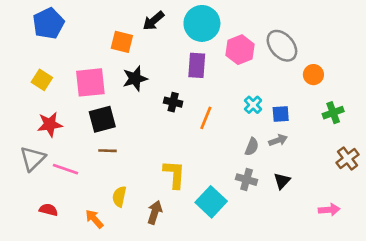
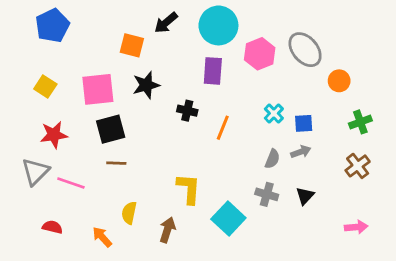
brown cross: (348, 159) -> (358, 166), moved

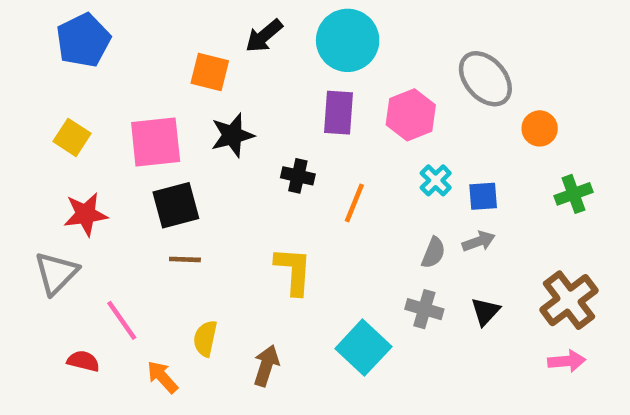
pink hexagon: (260, 54) -> (411, 115), moved
brown cross: (358, 166) -> (569, 300), moved, size x1.4
pink line: (71, 183) -> (122, 320), moved, turned 36
yellow L-shape: (189, 189) -> (293, 271), moved

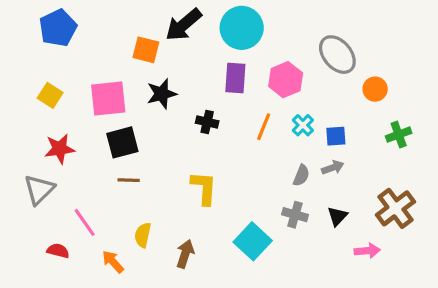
black arrow: (264, 36) -> (184, 25), size x1.4
orange line: (354, 203) -> (264, 127), moved
pink arrow: (567, 361) -> (367, 251), moved

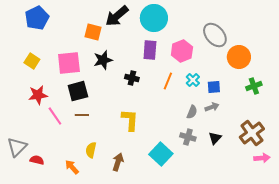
orange circle: (375, 89) -> (239, 57), size x1.5
gray triangle: (39, 190) -> (17, 147), moved
pink line: (85, 222) -> (55, 116), moved
pink arrow: (367, 251) -> (262, 158), moved

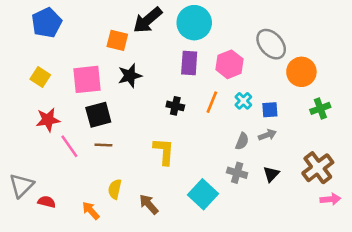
black cross: (132, 78) -> (175, 106), moved
brown arrow: (118, 162) -> (149, 204), turned -60

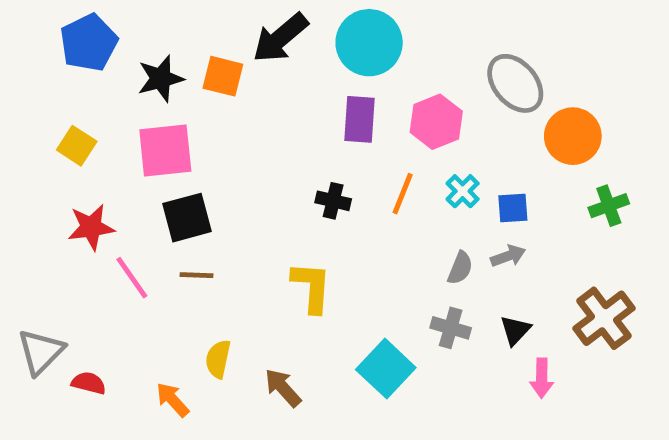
black star: (130, 76) -> (161, 79), moved
pink arrow: (330, 199) -> (542, 378), moved, turned 96

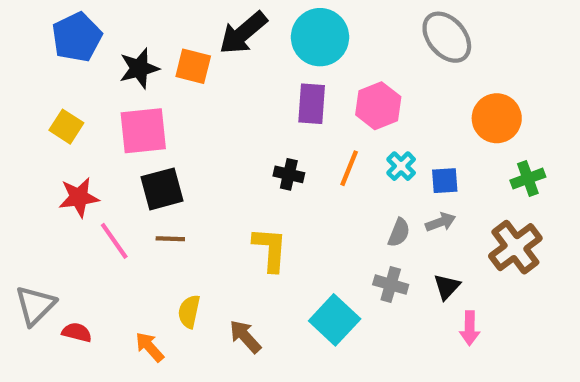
gray ellipse: (515, 83) -> (447, 37), moved
brown cross: (604, 318) -> (515, 247), moved

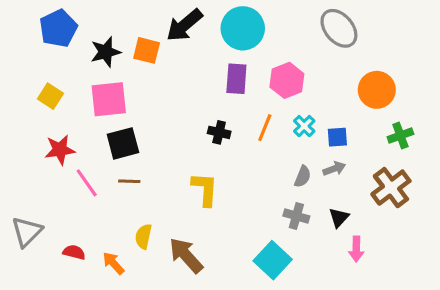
cyan square: (335, 320) -> (273, 260), moved
red semicircle: (77, 332) -> (74, 252), moved
brown arrow: (245, 337) -> (186, 255), size x1.4

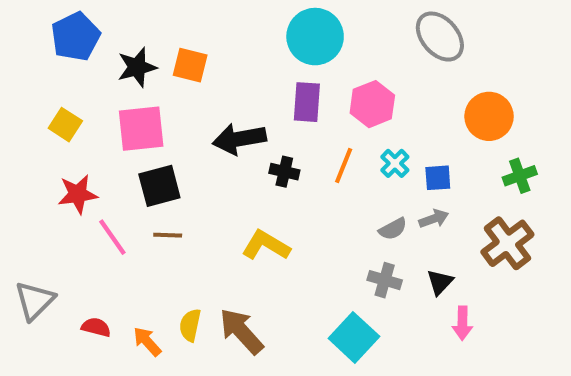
black arrow: (184, 25) -> (239, 139), moved, turned 30
gray semicircle: (303, 177) -> (393, 229), turned 40
yellow L-shape: (205, 189) -> (266, 245), turned -63
yellow semicircle: (143, 236) -> (190, 325), moved

